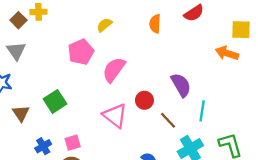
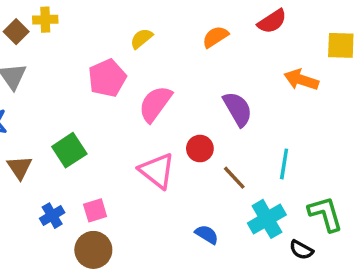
orange semicircle: (155, 24) -> (215, 37), turned 54
orange arrow: (227, 53) -> (301, 80), moved
purple semicircle: (181, 85) -> (238, 109), moved

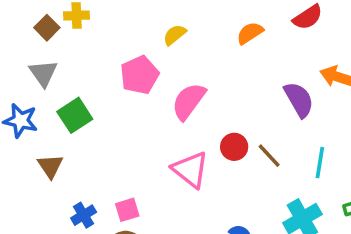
purple semicircle: (238, 109) -> (299, 100), moved
green square: (69, 150) -> (75, 115), moved
brown line: (234, 178) -> (269, 156), moved

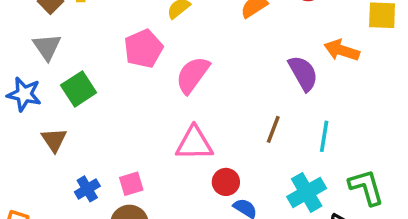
red circle: (234, 147) -> (226, 182), moved
brown line: (269, 156) -> (273, 129), turned 64
pink triangle: (190, 170) -> (194, 143), turned -39

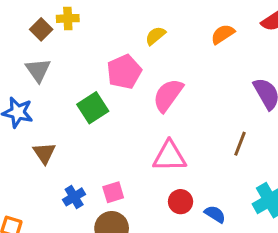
green square: (79, 89) -> (93, 108), moved
red circle: (226, 182) -> (181, 202), moved

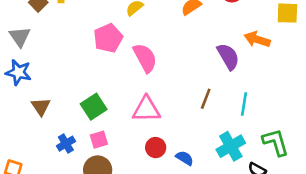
gray triangle: (38, 70) -> (20, 37), moved
pink semicircle: (168, 95) -> (145, 58), turned 116
green square: (93, 108) -> (94, 107), moved

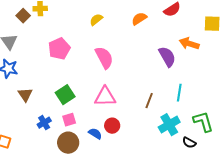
pink pentagon: (108, 38) -> (59, 49), moved
brown line: (206, 99) -> (149, 101), moved
blue semicircle: (185, 158) -> (95, 134), moved

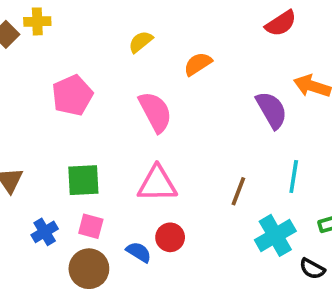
orange semicircle: (139, 19) -> (198, 64), moved
green square: (65, 95) -> (83, 180), turned 30
pink square: (69, 120) -> (91, 226), turned 32

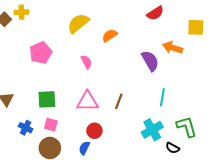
yellow semicircle: (141, 42) -> (78, 23), size x1.6
pink semicircle: (155, 112) -> (86, 62), size x0.6
brown line: (238, 191) -> (119, 101), moved
blue cross: (45, 232) -> (26, 128), turned -32
blue semicircle: (139, 252) -> (84, 148), moved, turned -96

